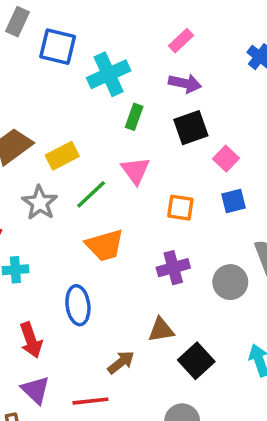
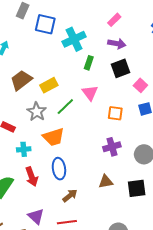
orange trapezoid: (105, 245) -> (54, 137), moved
red arrow: (31, 340) -> (32, 177), moved
black square: (196, 361) -> (137, 188), moved, turned 36
brown arrow: (121, 362) -> (70, 196), moved

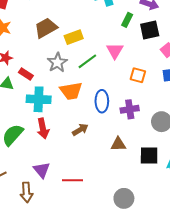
green rectangle: (89, 63) -> (127, 20), moved
cyan cross: (24, 149) -> (39, 99), size x1.6
blue ellipse: (59, 169) -> (102, 101), moved
brown arrow: (70, 196) -> (80, 130), moved

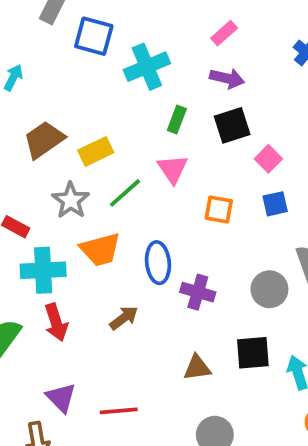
green rectangle: (127, 20) -> (177, 120), moved
purple cross: (130, 109) -> (198, 292), moved, turned 30
brown triangle: (118, 144) -> (197, 368), moved

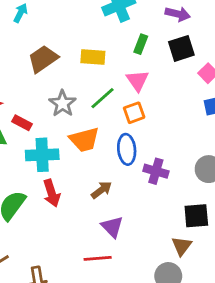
yellow rectangle: (96, 151) -> (93, 57), moved, turned 30
orange square: (219, 209) -> (134, 113), moved, turned -30
brown triangle: (197, 368) -> (182, 246), moved, turned -45
purple triangle: (61, 398) -> (112, 227), moved

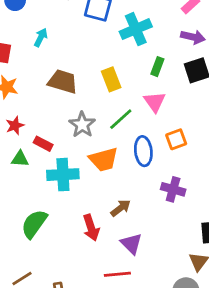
yellow rectangle: (93, 57) -> (111, 79), turned 65
brown trapezoid: (43, 59) -> (63, 82), turned 52
orange square: (134, 113) -> (176, 139), moved
blue ellipse: (127, 149) -> (143, 151), moved
red arrow: (52, 193) -> (91, 228), moved

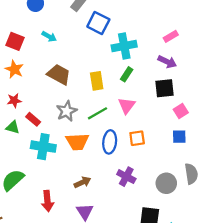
cyan arrow: (41, 37) -> (49, 37), turned 80
green rectangle: (157, 67) -> (127, 74), moved
red arrow: (91, 228) -> (47, 201), moved

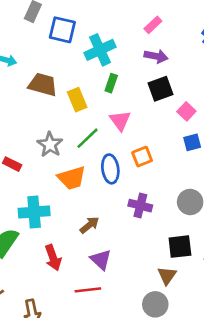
brown trapezoid: (59, 74) -> (43, 85), moved
cyan cross: (43, 147) -> (34, 212), moved

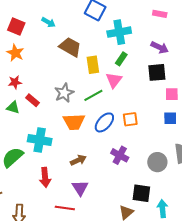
pink rectangle: (153, 25) -> (160, 14), moved, turned 40
pink square: (186, 111) -> (172, 94), turned 32
pink triangle: (120, 120) -> (114, 80), moved
blue ellipse: (110, 169) -> (104, 122), turned 35

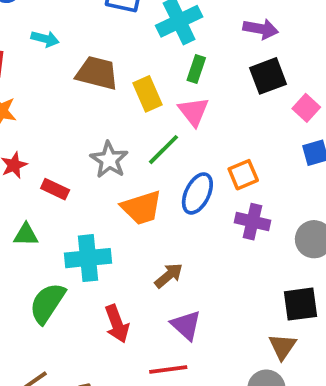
pink square: (172, 94) -> (306, 108), turned -32
green triangle: (13, 107) -> (26, 235), moved
purple cross: (120, 155) -> (252, 222), moved

